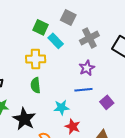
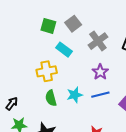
gray square: (68, 18) -> (73, 24), turned 35
green square: (40, 27) -> (48, 26), moved
cyan star: (61, 108) -> (75, 95), moved

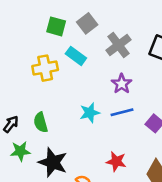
yellow cross: (47, 71) -> (45, 68), moved
green semicircle: (51, 98) -> (41, 122), moved

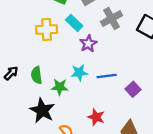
purple star: (122, 84) -> (88, 44), moved
green star: (20, 151) -> (60, 87), moved

